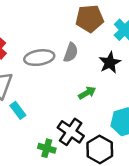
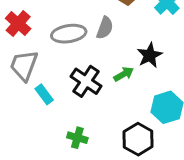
black star: (110, 63) -> (150, 55), moved
black cross: (71, 132) -> (86, 81), moved

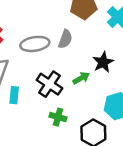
cyan rectangle: (44, 94) -> (14, 95), turned 42
green cross: (77, 138) -> (58, 117), moved

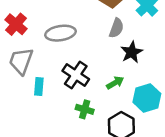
gray semicircle: (65, 39) -> (116, 28), moved
green arrow: (81, 78) -> (115, 83), moved

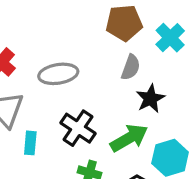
green arrow: (115, 83) -> (129, 138), size x1.6

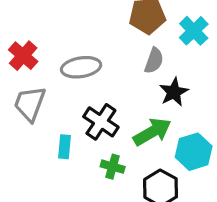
cyan rectangle: (30, 143) -> (65, 147), moved

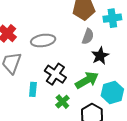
cyan cross: (194, 31) -> (112, 18), turned 36
green cross: (113, 167) -> (62, 102), turned 32

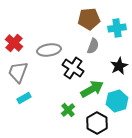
black star: (100, 56) -> (119, 66), moved
black cross: (55, 74) -> (73, 68), moved
cyan rectangle: (33, 89) -> (24, 98), moved, turned 56

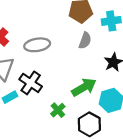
black cross: (73, 68) -> (31, 83), moved

